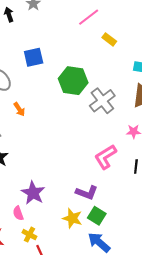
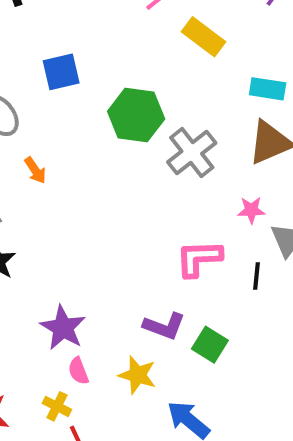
yellow rectangle: (109, 39) -> (204, 37), size x1.5
pink L-shape: (105, 157) -> (199, 258), turned 30
pink semicircle: (18, 213) -> (78, 371), moved
green square: (97, 216) -> (210, 345), moved

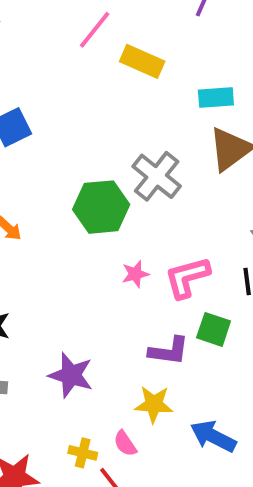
green hexagon: (136, 115) -> (101, 207), moved
pink star: (251, 210) -> (135, 274), moved
green square: (210, 345) -> (214, 329), moved
pink semicircle: (78, 371) -> (125, 444), moved

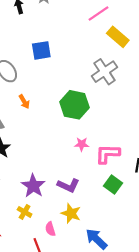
gray cross: (157, 176) -> (105, 72), moved
purple L-shape: (169, 351) -> (68, 185), moved
yellow cross: (83, 453) -> (25, 212), moved

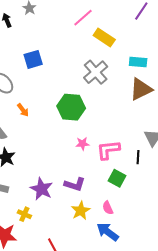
yellow cross: (25, 212) -> (24, 214), moved
yellow star: (71, 213) -> (81, 211), turned 30
pink semicircle: (50, 229) -> (108, 208), moved

